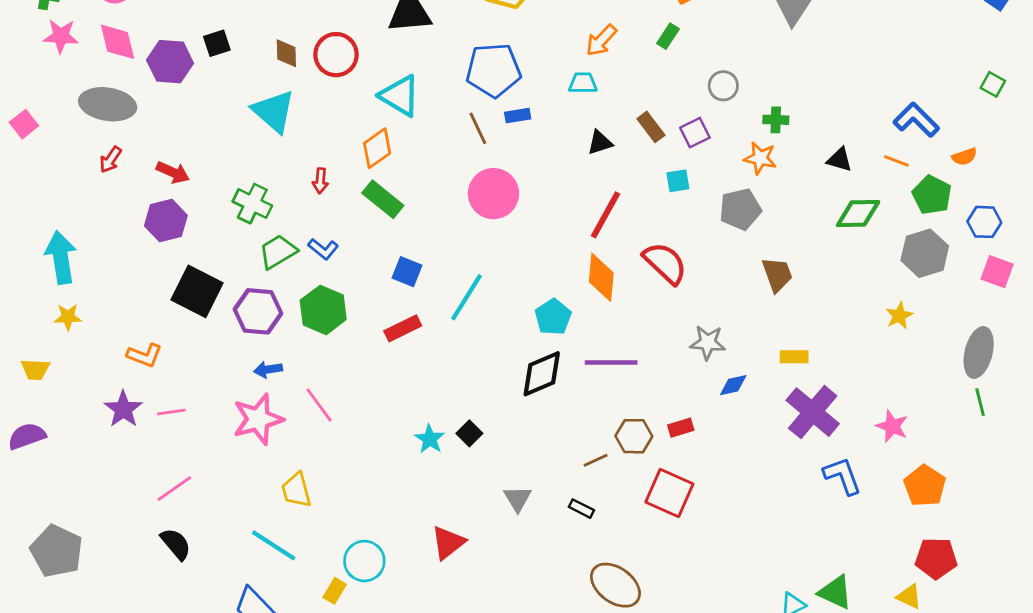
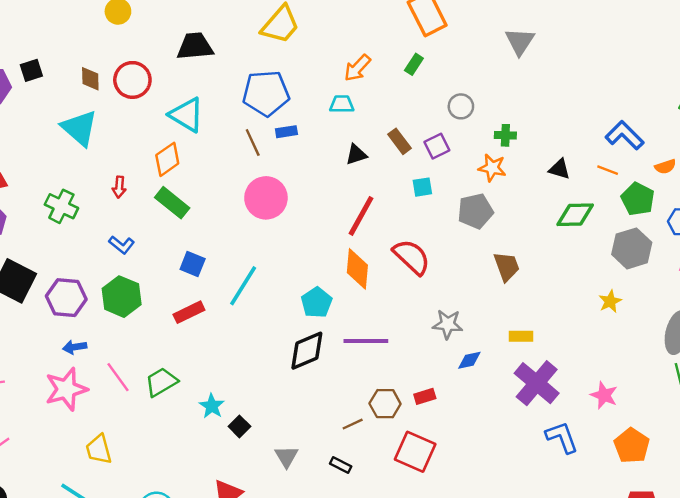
green trapezoid: (278, 252) -> (161, 382), moved
black square: (469, 433) -> (239, 426), moved

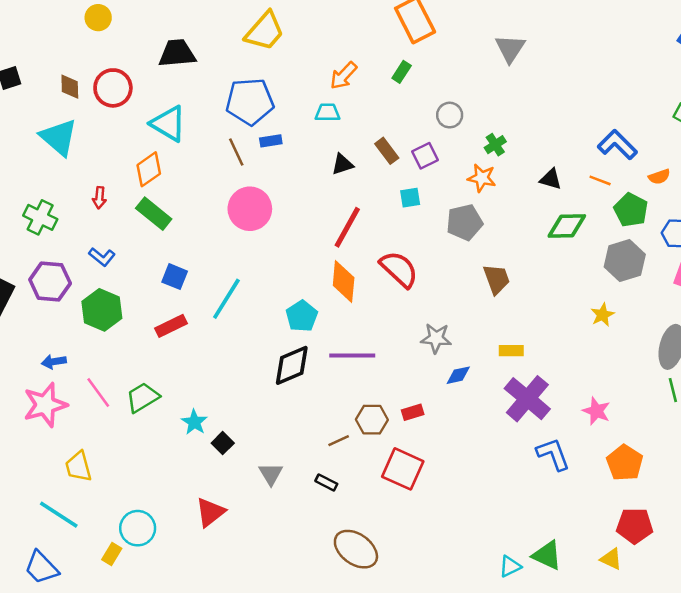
green cross: (505, 135) -> (495, 145), turned -35
purple hexagon: (66, 298) -> (50, 282), moved

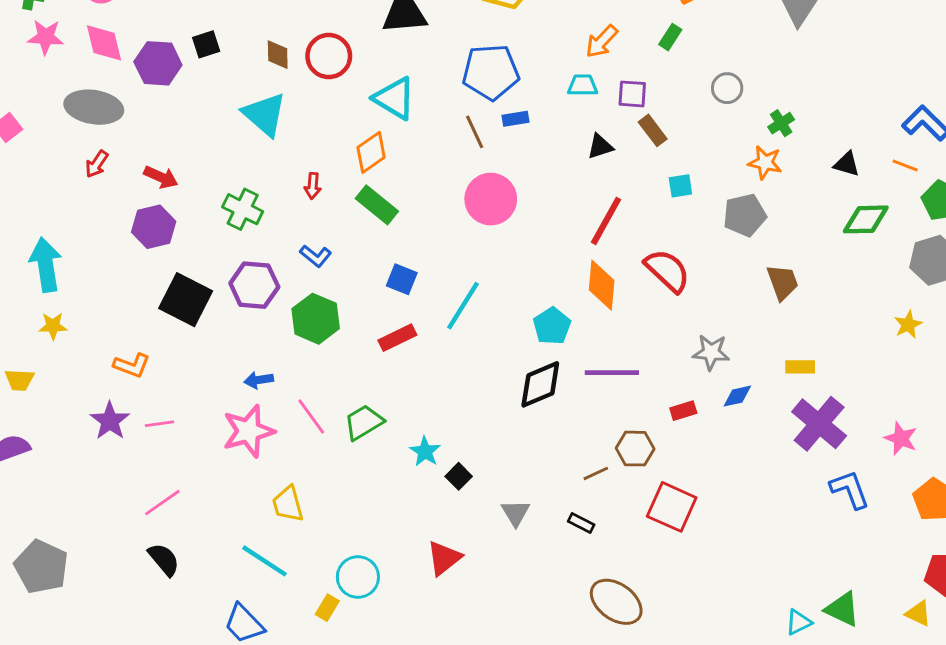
purple square: (425, 156) -> (632, 94), moved, turned 30
red rectangle: (413, 412) -> (683, 411), moved

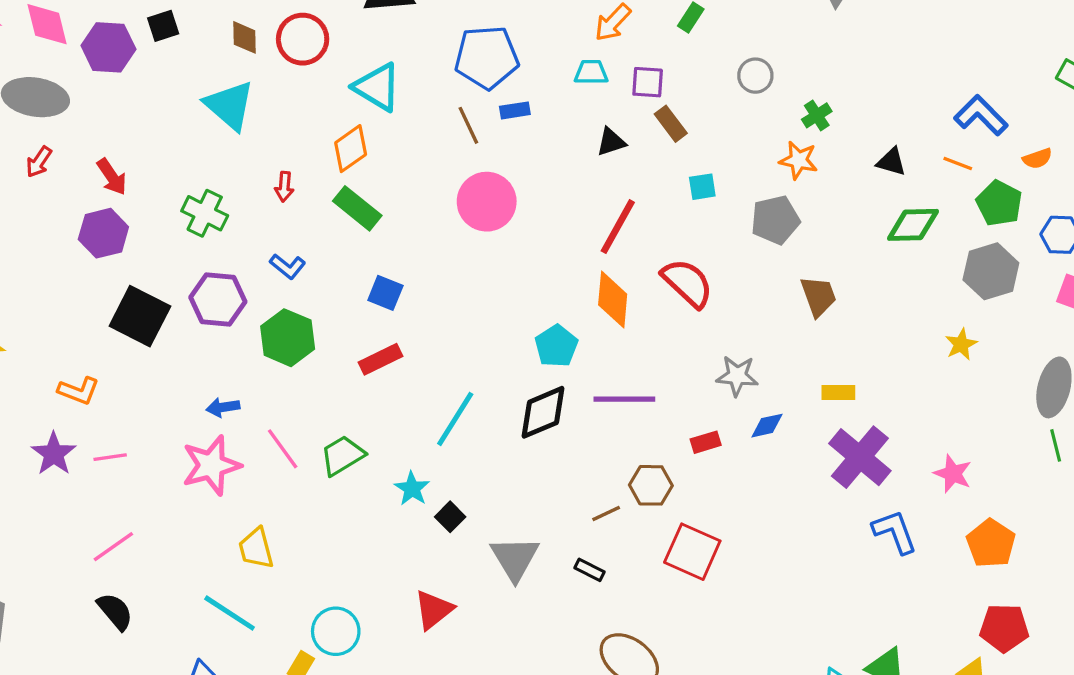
red arrow: (161, 177) -> (112, 177), turned 32
cyan line: (463, 306) -> (455, 419), moved
gray triangle: (516, 513) -> (515, 558), size x1.5

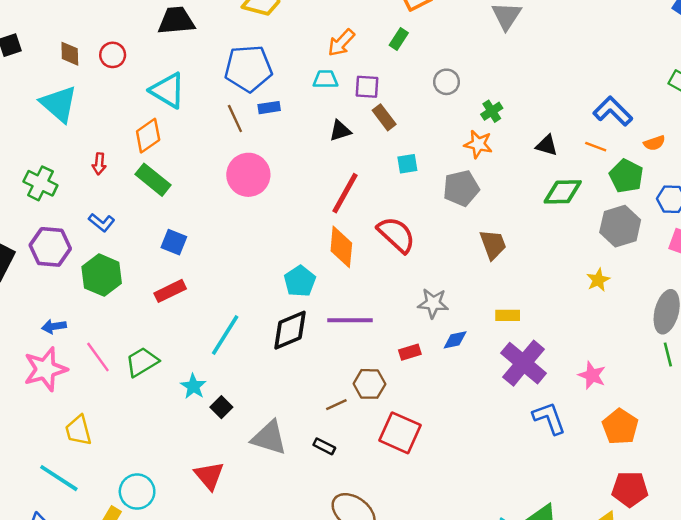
red circle: (303, 39) -> (113, 55), size x0.7
gray triangle: (515, 558) -> (269, 438), turned -42
red triangle: (434, 610) -> (209, 476), turned -32

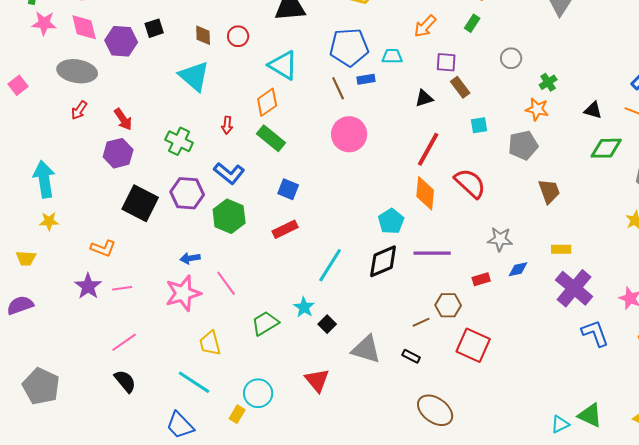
cyan trapezoid: (325, 79) -> (392, 56), moved
blue L-shape: (102, 222) -> (229, 173), size x1.4
green trapezoid: (142, 362) -> (265, 323), moved

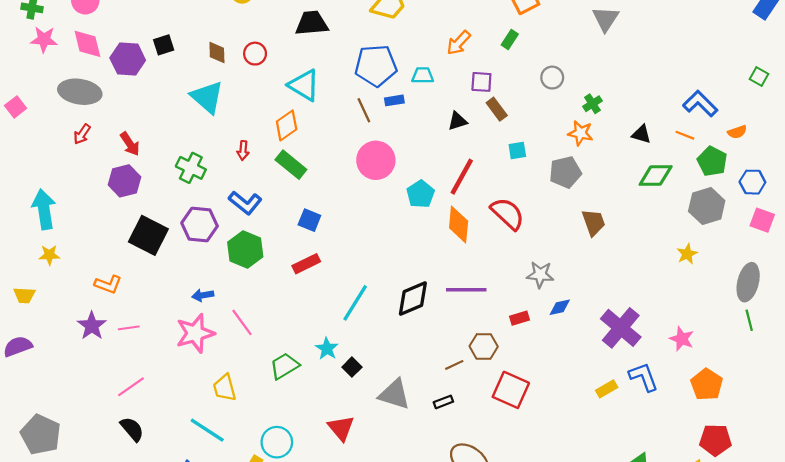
cyan pentagon: (391, 221) -> (420, 194), moved
yellow rectangle: (561, 249) -> (607, 389), moved, turned -30
black rectangle: (411, 356) -> (443, 402), turned -48

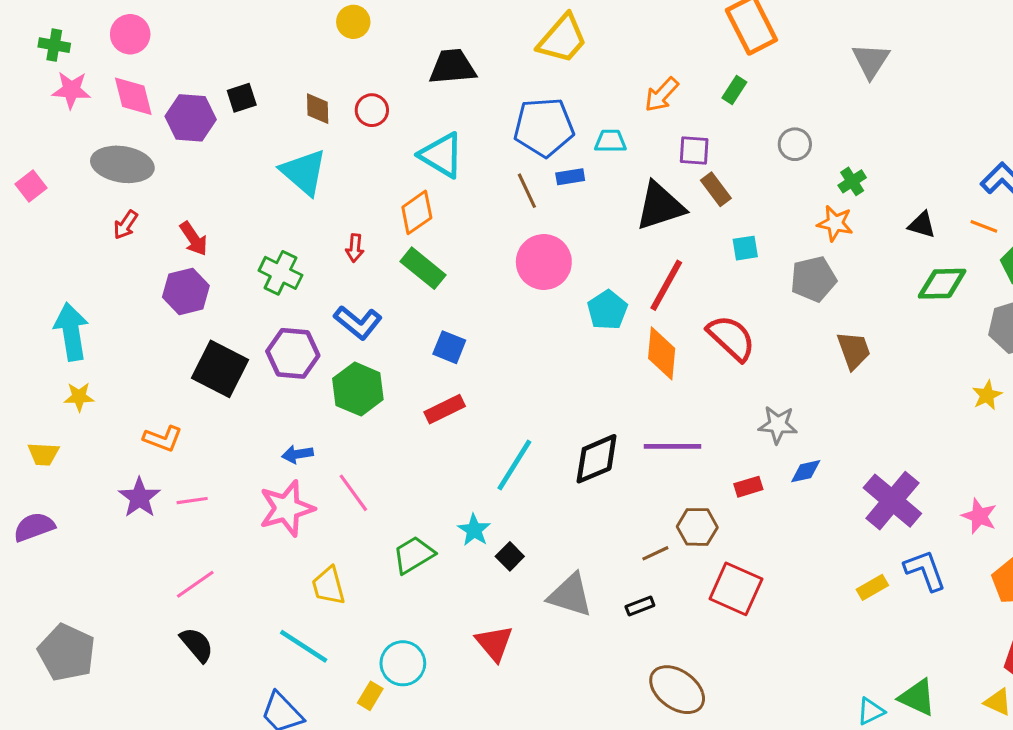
black triangle: (457, 121) -> (660, 206), size x1.8

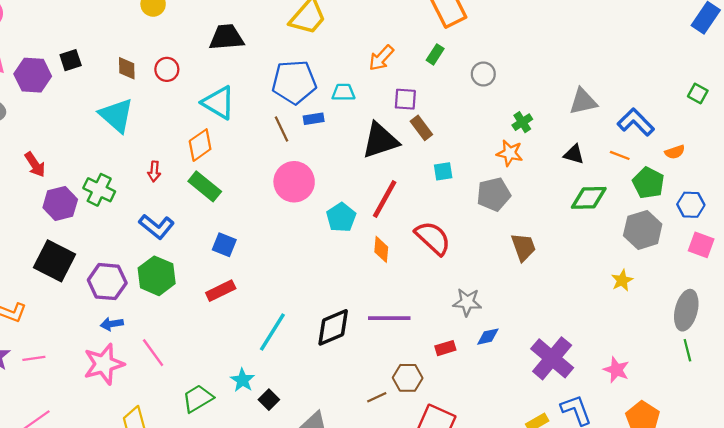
gray triangle: (871, 61) -> (583, 101), moved, turned 44
gray circle: (795, 144) -> (483, 74), moved
purple hexagon: (186, 291) -> (60, 204), moved
purple hexagon: (293, 353) -> (107, 282), moved
orange diamond: (662, 353) -> (381, 249), size x0.7

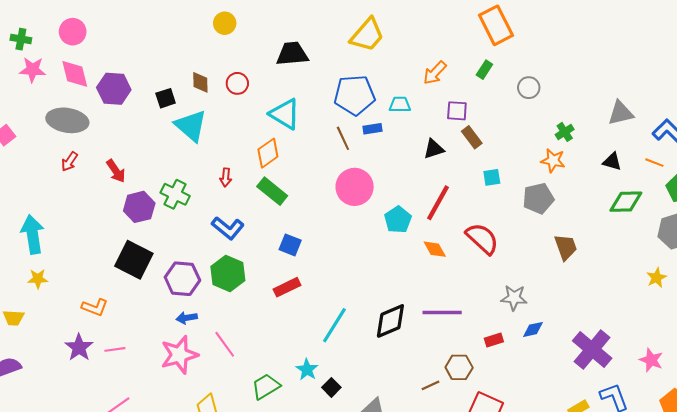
black square: (71, 60) -> (166, 98), moved
black triangle: (380, 140) -> (434, 149), size x0.6
orange diamond: (381, 249) -> (435, 249), turned -35

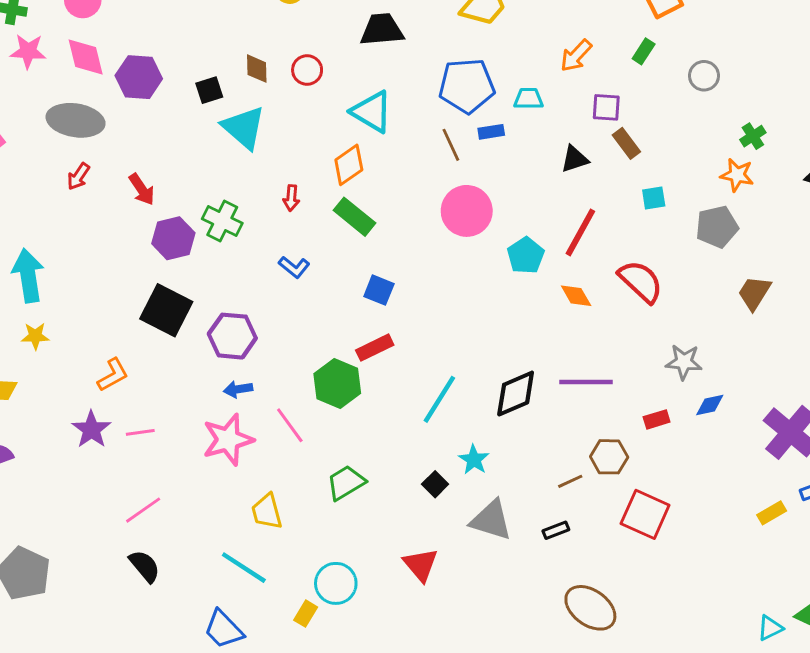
blue L-shape: (228, 228) -> (294, 267), size x0.7
brown trapezoid: (566, 247) -> (754, 293), turned -128
green hexagon: (228, 273) -> (337, 383), moved
orange L-shape: (95, 307) -> (113, 375), turned -50
cyan star: (307, 370) -> (474, 460), moved

